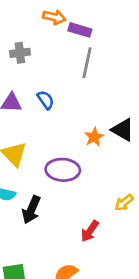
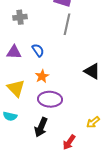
orange star: (94, 137) -> (42, 76), moved
black arrow: (31, 210) -> (41, 127), moved

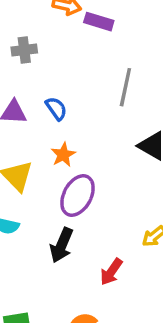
gray line: (67, 24) -> (125, 87), moved
purple ellipse: (50, 99) -> (78, 195), turned -65

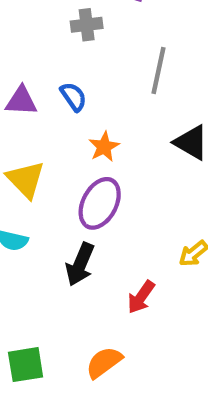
gray cross: (24, 50) -> (87, 25), moved
orange star: (63, 155) -> (104, 147), moved

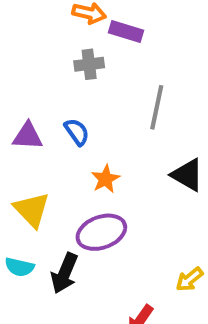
purple ellipse: (100, 203) -> (101, 232), turned 42
black arrow: (80, 264) -> (65, 273), moved

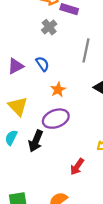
gray cross: (89, 64) -> (49, 27), turned -32
purple triangle: (28, 136) -> (16, 66), turned -30
cyan semicircle: (19, 267) -> (11, 138), turned 104

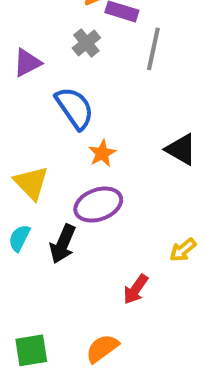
gray line: (86, 50) -> (153, 49), moved
blue semicircle: (42, 64) -> (75, 108), size x1.6
purple triangle: (16, 66) -> (27, 63), moved

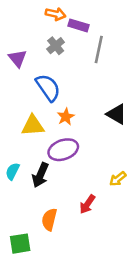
purple triangle: (27, 63) -> (18, 58), turned -42
yellow triangle: (31, 183) -> (33, 126), moved, turned -50
orange semicircle: (102, 348) -> (49, 219), moved, turned -40

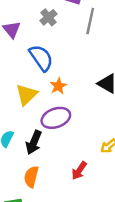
yellow triangle: (33, 126) -> (26, 95), turned -40
orange semicircle: (49, 219) -> (31, 177), moved

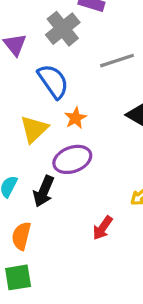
gray cross: (48, 17) -> (63, 29), size x1.5
gray line: (90, 21) -> (117, 61), moved, turned 60
orange semicircle: (31, 177) -> (21, 236), moved

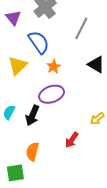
gray line: (117, 61) -> (81, 28), turned -45
yellow triangle: (34, 129) -> (18, 66), moved
orange semicircle: (21, 236) -> (32, 152), moved

